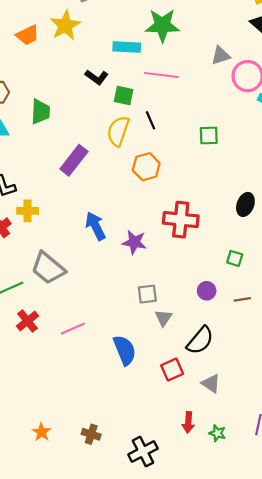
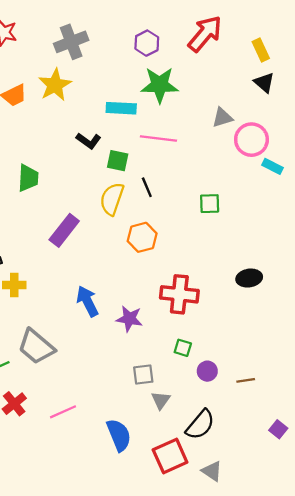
black ellipse: (245, 204) -> (249, 278), turned 60
green square: (235, 258) -> (183, 348), moved
red square: (172, 370) -> (170, 456), size x1.4

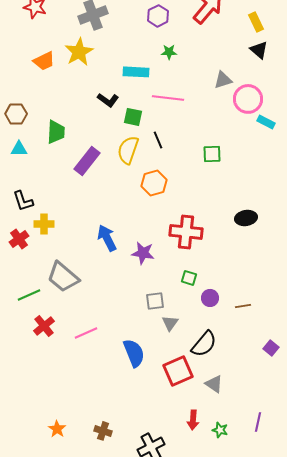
green star: (160, 85) -> (169, 52), size x0.5
purple rectangle: (64, 230) -> (87, 161), moved

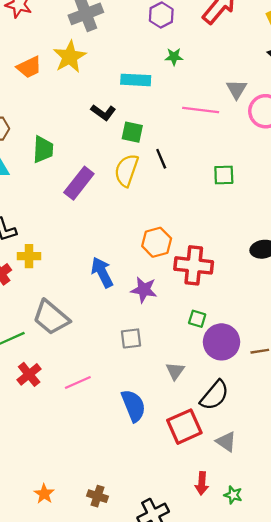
gray triangle: (223, 80) -> (237, 89), turned -42
pink line: (168, 98) -> (201, 110), moved
orange hexagon: (154, 183) -> (157, 242), moved
purple circle: (210, 298) -> (222, 342), size x1.8
gray square: (155, 301) -> (131, 338), moved

